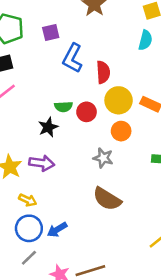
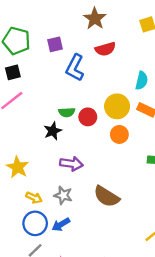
cyan semicircle: (145, 40) -> (142, 81), moved
red semicircle: (103, 72) -> (105, 49), moved, turned 78
gray star: (103, 158) -> (63, 195), moved
purple arrow: (42, 163) -> (71, 164), moved

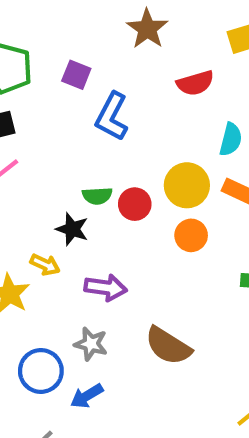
purple square: (55, 44) -> (76, 75), turned 35
red semicircle: (105, 49) -> (195, 83), moved
black star: (53, 131) -> (72, 229), turned -30
yellow arrow: (34, 198) -> (45, 265), moved
blue circle: (35, 223) -> (41, 371), moved

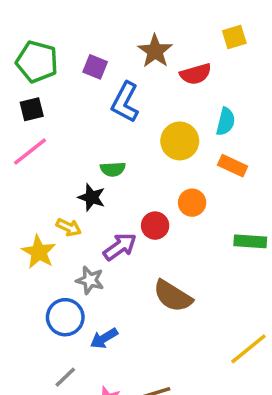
brown star: (147, 29) -> (155, 51), moved
yellow circle: (187, 185) -> (180, 141), moved
red circle: (135, 204) -> (155, 226), moved
purple arrow: (106, 288) -> (120, 247), turned -44
gray star: (91, 344) -> (90, 280), moved

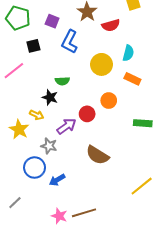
black square: (32, 109) -> (33, 46), moved
gray line: (65, 377) -> (15, 203), moved

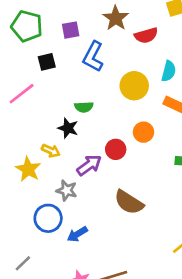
purple square: (52, 21) -> (71, 30), turned -32

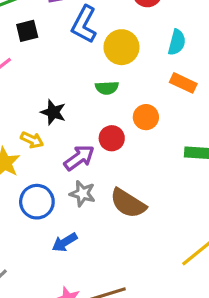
yellow circle: (134, 86) -> (121, 47), moved
green semicircle: (84, 107) -> (107, 88), moved
gray star: (67, 190) -> (82, 194), moved
blue circle: (48, 218) -> (37, 202), moved

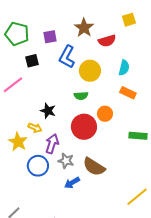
red circle: (112, 138) -> (84, 127), size x1.6
purple arrow: (79, 158) -> (52, 144), moved, turned -36
blue arrow: (65, 242) -> (72, 183), moved

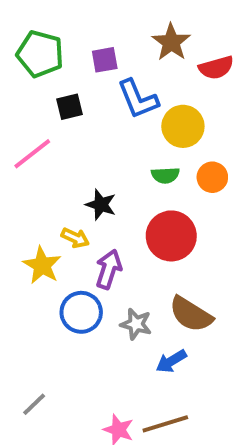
blue L-shape: (67, 57) -> (138, 99), turned -50
orange circle: (105, 114) -> (212, 177), moved
gray star: (66, 161) -> (136, 324), moved
blue arrow: (72, 183) -> (171, 361), moved

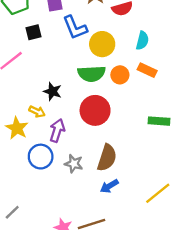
green semicircle: (165, 175) -> (91, 74), size x1.6
brown semicircle: (191, 314) -> (107, 158), turned -104
blue arrow: (171, 361) -> (109, 186), moved

